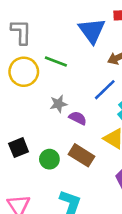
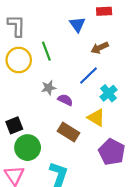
blue triangle: (92, 31) -> (77, 25), size x0.7
green line: (56, 61) -> (46, 51), turned 48
green circle: (49, 159) -> (28, 148), moved, size x1.5

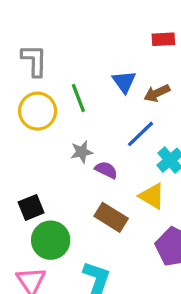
blue triangle: (77, 25) -> (124, 82), moved

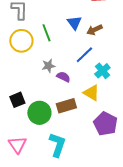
brown rectangle: (111, 217) -> (66, 106), turned -48
green circle: (51, 240) -> (39, 113), moved

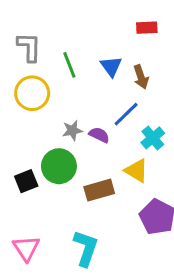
brown arrow: (94, 30) -> (141, 77), turned -84
green line: (46, 33) -> (69, 65), moved
purple semicircle: (63, 77) -> (99, 135), moved
green circle: (39, 113) -> (59, 166), moved

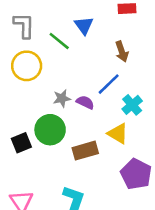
green line: (69, 65) -> (59, 41), turned -30
blue triangle: (111, 66) -> (84, 25), moved

